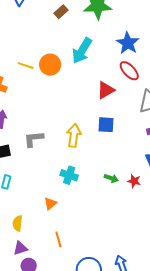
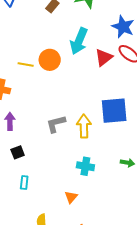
red triangle: (106, 90) -> (104, 57), moved
blue square: (106, 125) -> (114, 111), size x1.6
gray L-shape: (34, 139) -> (56, 124), moved

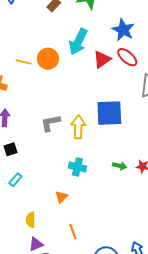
cyan rectangle: (24, 182) -> (15, 180), turned 32

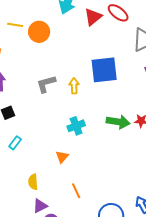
orange circle: (48, 59) -> (39, 32), moved
yellow arrow: (78, 127) -> (74, 86), size x0.7
green arrow: (120, 166) -> (118, 122), size x1.6
cyan cross: (77, 167) -> (76, 126), turned -30

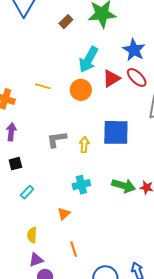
yellow line: (15, 25) -> (43, 86), moved
orange circle: (39, 32) -> (81, 90), moved
cyan rectangle: (15, 143) -> (27, 192), moved

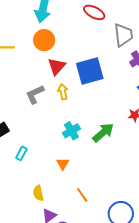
red triangle: (111, 78) -> (57, 66), moved
green arrow: (124, 186) -> (103, 133), moved, turned -40

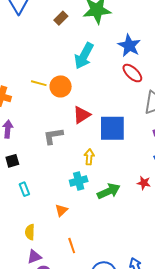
orange circle: (44, 40) -> (61, 86), moved
yellow arrow: (63, 92) -> (89, 157), moved
cyan rectangle: (21, 153) -> (24, 189), turned -64

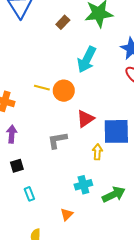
yellow arrow: (89, 157) -> (97, 152), moved

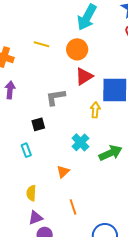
orange circle: (64, 91) -> (77, 49), moved
black square: (17, 166) -> (38, 124), moved
cyan cross: (83, 185) -> (80, 142), turned -30

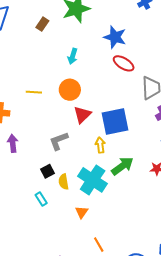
cyan arrow: (87, 17) -> (73, 56), size x0.6
cyan cross: (80, 142) -> (93, 180), size x1.6
green arrow: (110, 153) -> (122, 166), moved
yellow semicircle: (31, 193) -> (64, 182), moved

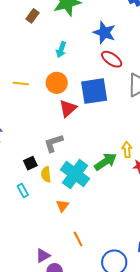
blue square: (115, 121) -> (94, 91), moved
gray L-shape: (59, 141) -> (54, 143), moved
yellow arrow: (100, 145) -> (127, 150), moved

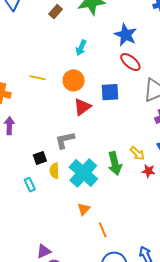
blue square: (94, 91) -> (110, 92), size x0.7
yellow arrow: (127, 150) -> (137, 153), turned 133
green arrow: (105, 162) -> (115, 163), turned 105
orange triangle: (63, 206) -> (84, 209), moved
orange line: (78, 239) -> (103, 230), moved

